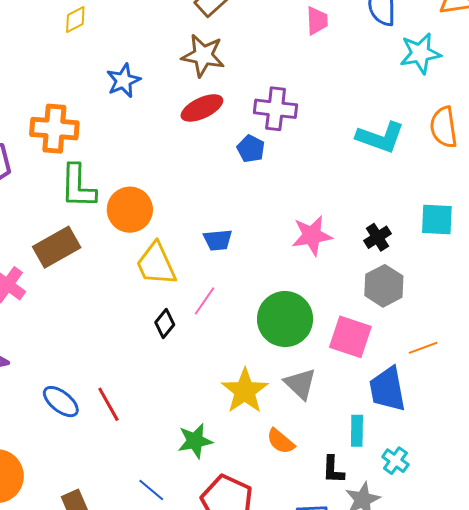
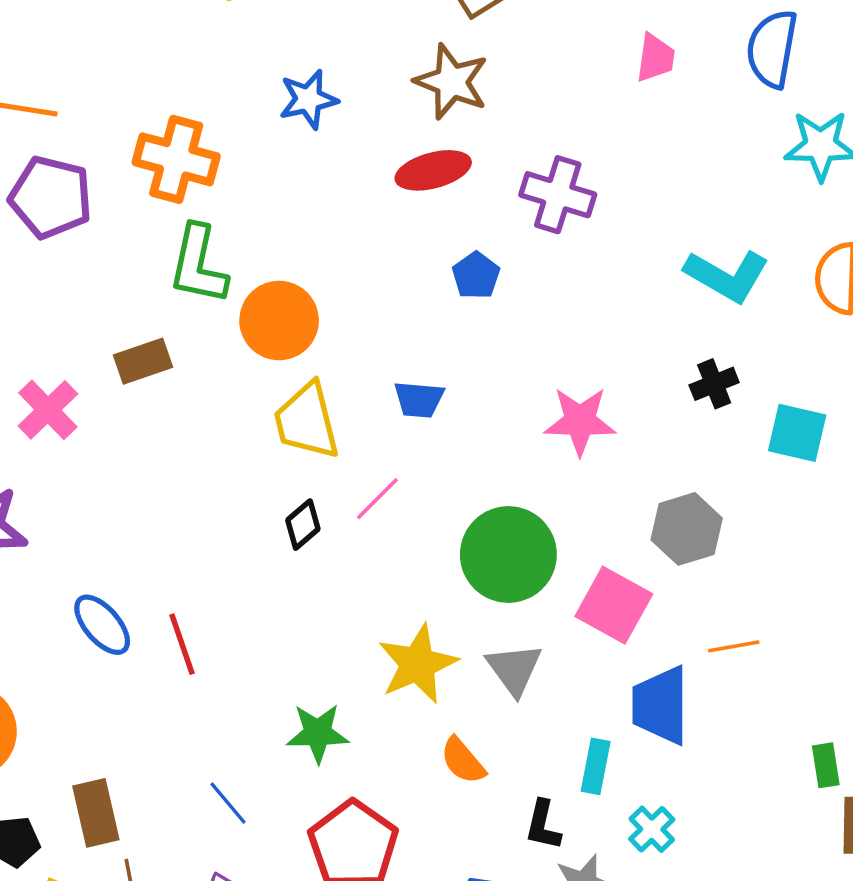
blue pentagon: (251, 149) -> (476, 275), moved
black cross: (377, 237) -> (714, 384), moved
brown rectangle: (57, 247) -> (143, 361), size x0.7

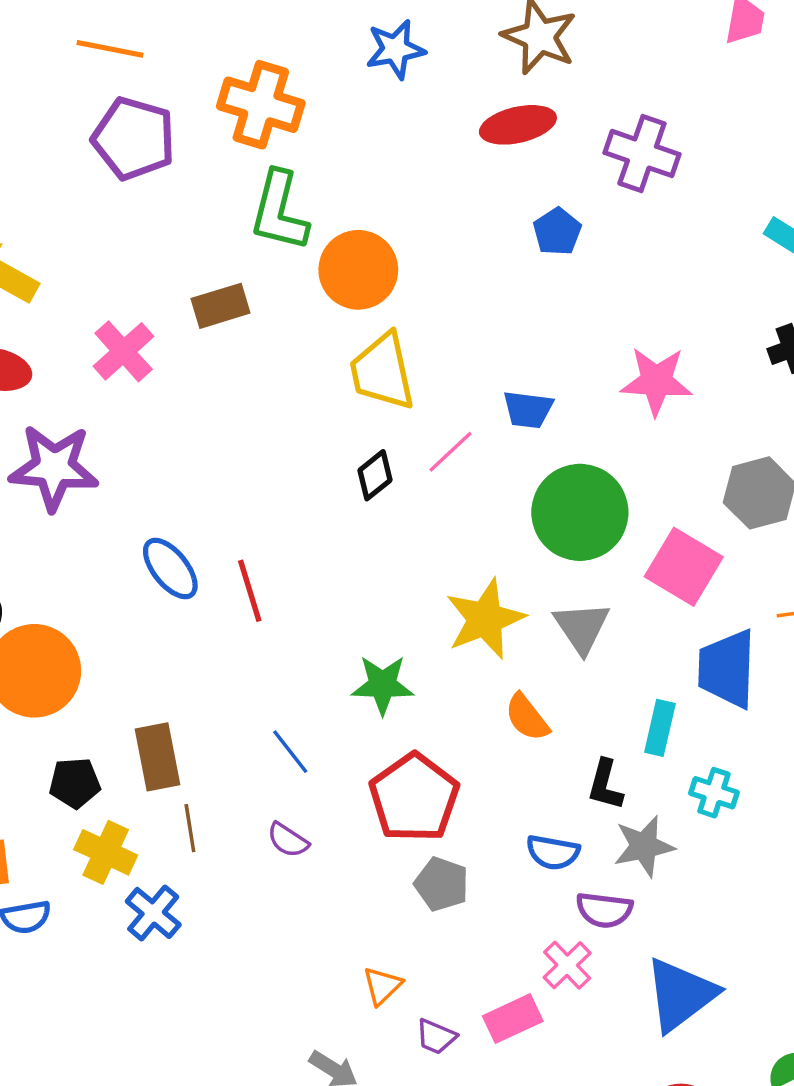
blue trapezoid: (419, 399) -> (528, 409), moved
cyan cross: (652, 829) -> (714, 793), turned -30

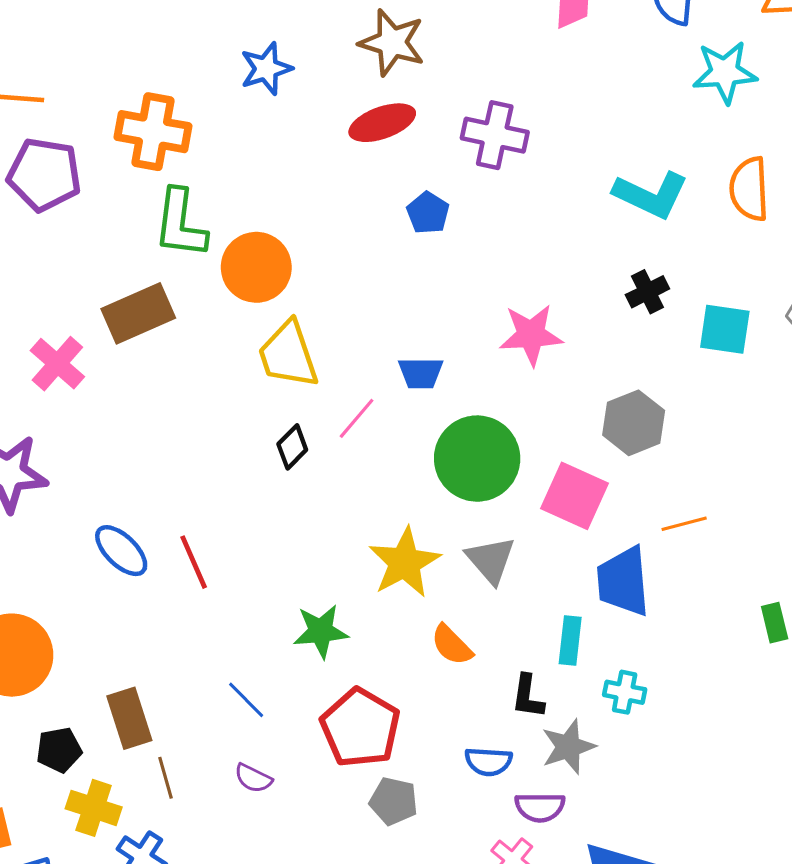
brown rectangle: (221, 306) -> (138, 313), size x1.4

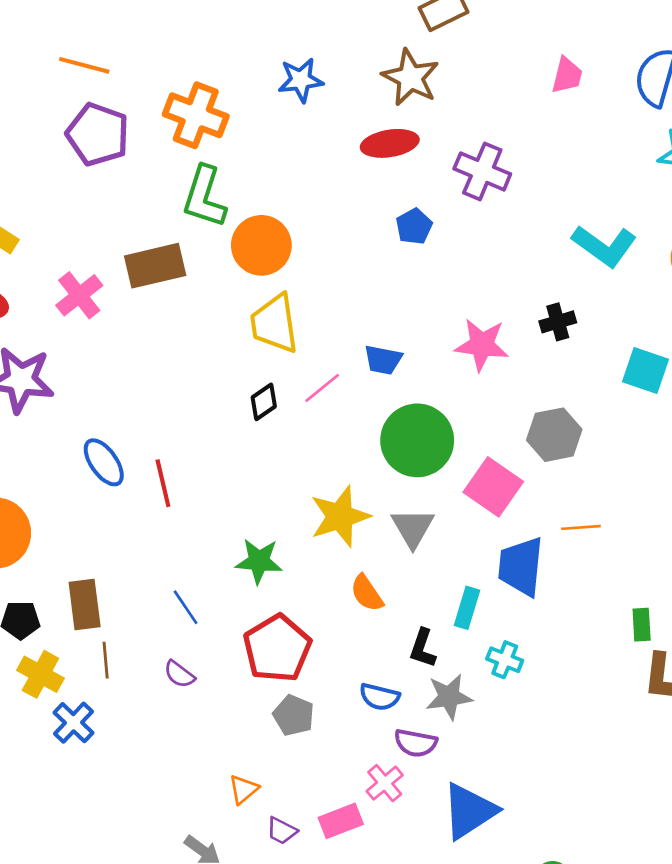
black cross: (647, 292) -> (558, 322), moved

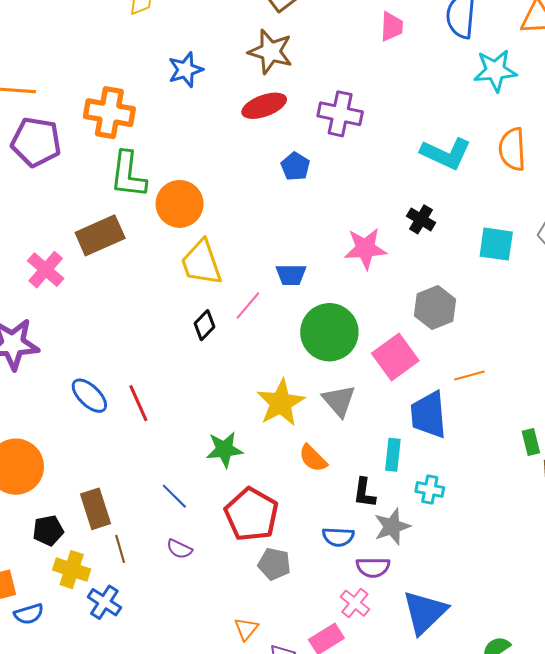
black cross: (558, 322) -> (421, 219), turned -32
pink square: (493, 487) -> (395, 357), turned 30

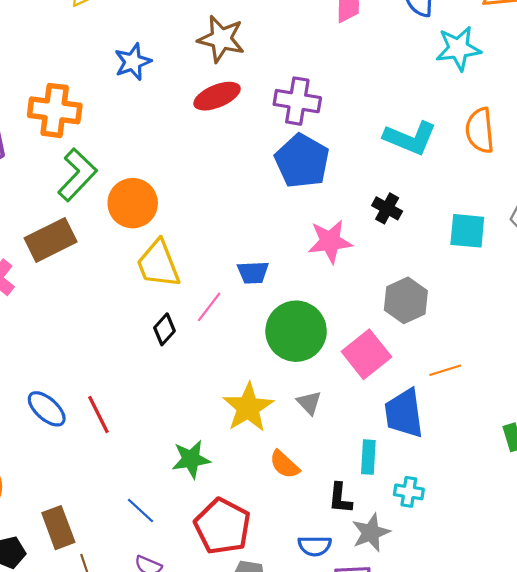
blue pentagon: (295, 167) -> (302, 161), moved, size x1.8
green L-shape: (128, 175) -> (77, 175), turned -141
gray triangle: (339, 401) -> (309, 403), size x0.7

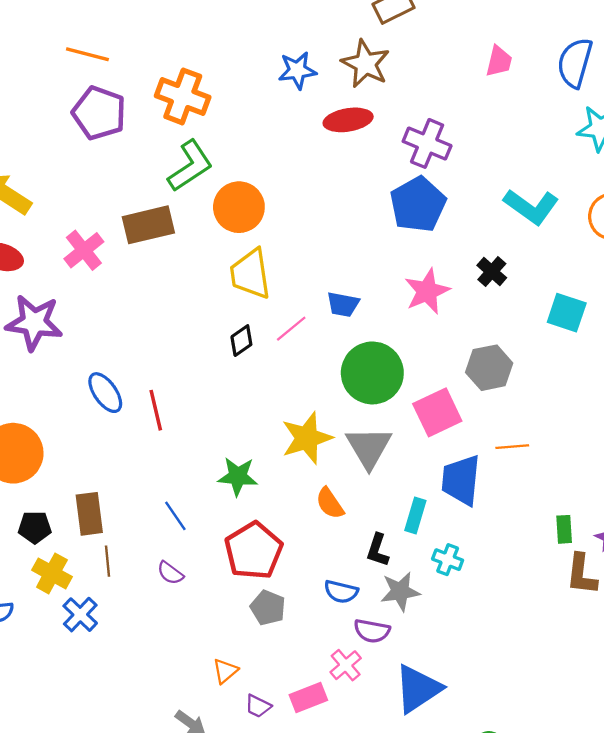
blue star: (133, 62) -> (297, 70), moved
pink star: (330, 241) -> (427, 291), turned -30
gray triangle: (309, 403) -> (369, 447), size x1.8

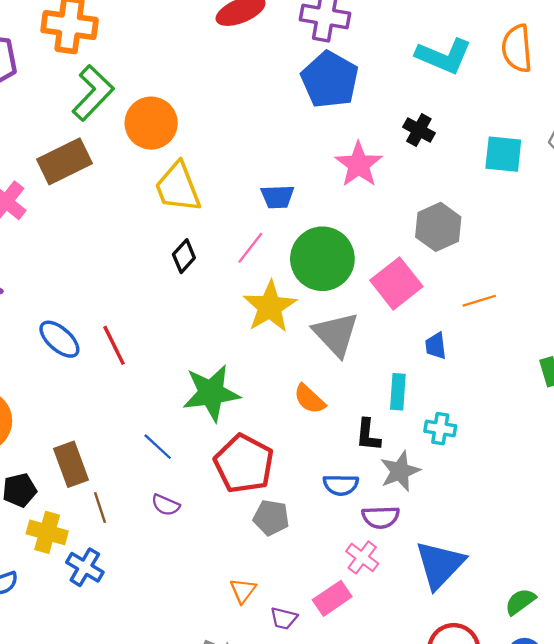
pink line: (291, 329) -> (250, 248), moved
yellow star: (307, 438) -> (270, 307), moved
green star: (238, 476) -> (211, 393), size x1.4
blue trapezoid: (461, 480) -> (436, 346), size x0.5

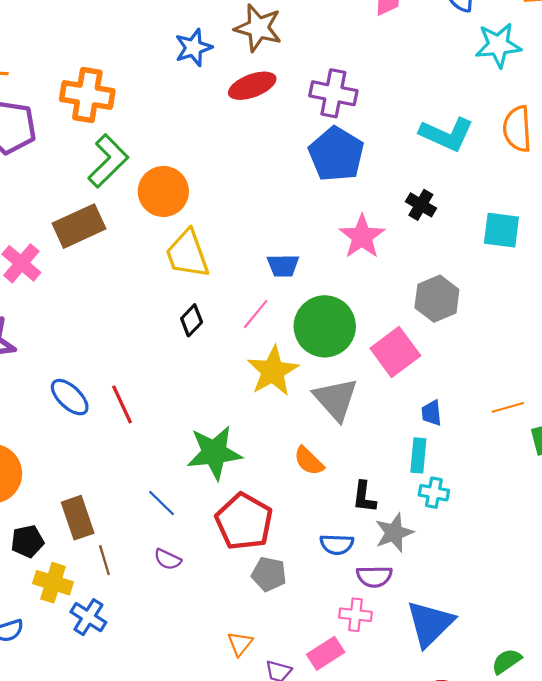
orange line: (479, 301) -> (508, 407), moved
cyan rectangle: (398, 392) -> (418, 455), moved
pink cross: (362, 557) -> (355, 615), turned -32

